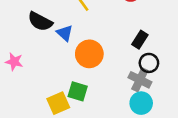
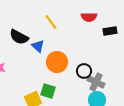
black rectangle: (140, 40) -> (110, 31), moved, turned 48
black circle: (149, 63) -> (84, 71), moved

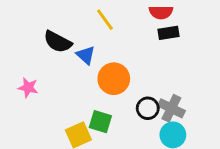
black rectangle: (110, 31) -> (168, 33), moved
black circle: (84, 71) -> (148, 108), moved

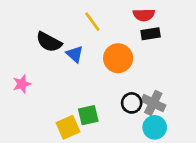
orange circle: (114, 79) -> (118, 58), moved
pink star: (28, 88) -> (22, 84), turned -30
green square: (100, 122) -> (88, 115), turned -30

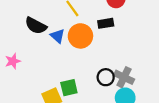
black rectangle: (151, 34) -> (106, 23), moved
orange circle: (118, 58) -> (80, 36), moved

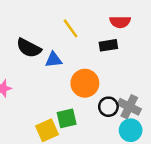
blue triangle: (58, 36) -> (54, 60), turned -49
orange circle: (80, 36) -> (85, 83), moved

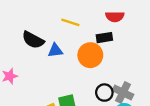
yellow line: (71, 28) -> (70, 22), turned -36
orange circle: (85, 83) -> (90, 55), moved

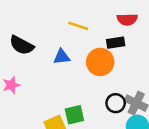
black semicircle: (33, 40) -> (22, 45), moved

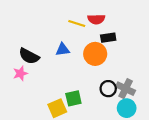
red semicircle: (127, 19) -> (96, 19), moved
black semicircle: (22, 45) -> (29, 56), moved

